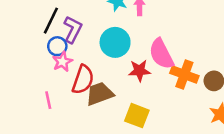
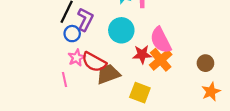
pink star: (62, 62) -> (77, 58), moved
orange cross: (184, 74) -> (161, 60), moved, turned 30
red semicircle: (83, 80) -> (94, 62), turned 100

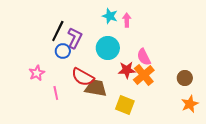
pink semicircle: (161, 40) -> (144, 57), size x0.7
pink star: (77, 58) -> (37, 73), moved
brown trapezoid: (108, 74) -> (96, 88), turned 30

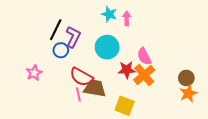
pink line: (56, 93) -> (78, 94), moved
orange star: (190, 104) -> (188, 93), moved

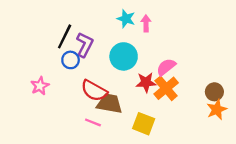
pink semicircle: (144, 56) -> (166, 67), turned 78
pink line: (78, 94) -> (93, 122), moved, turned -56

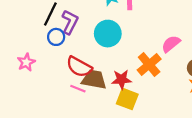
pink semicircle: (166, 67) -> (171, 44), moved
red star: (146, 82) -> (122, 79), moved
pink line: (93, 122) -> (78, 89), moved

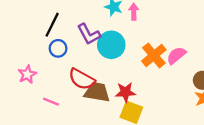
purple L-shape: (70, 22) -> (89, 34), moved, turned 125
orange cross: (149, 65) -> (154, 55), moved
pink line: (78, 89) -> (51, 102), moved

